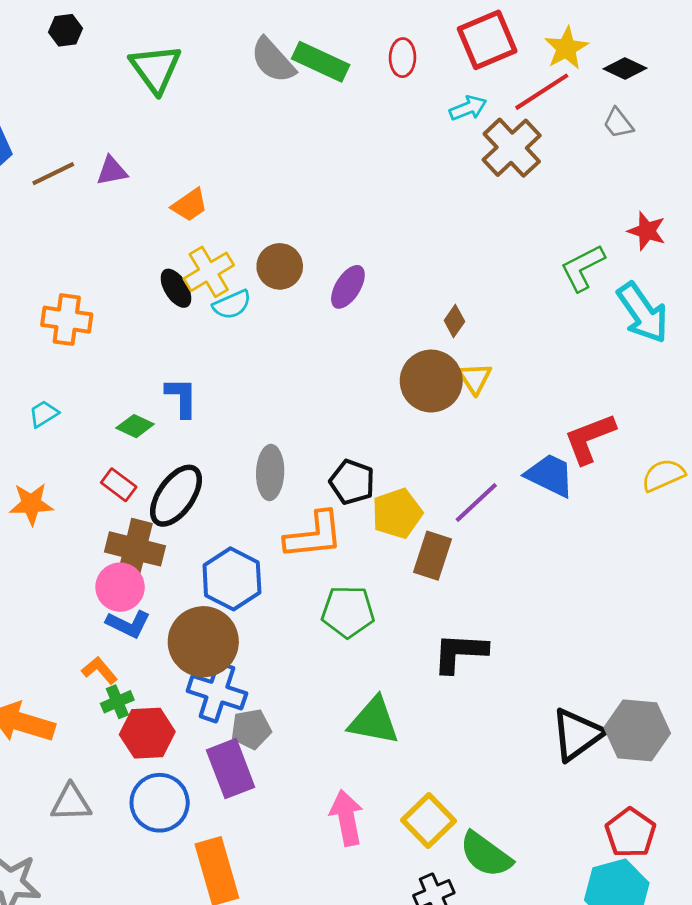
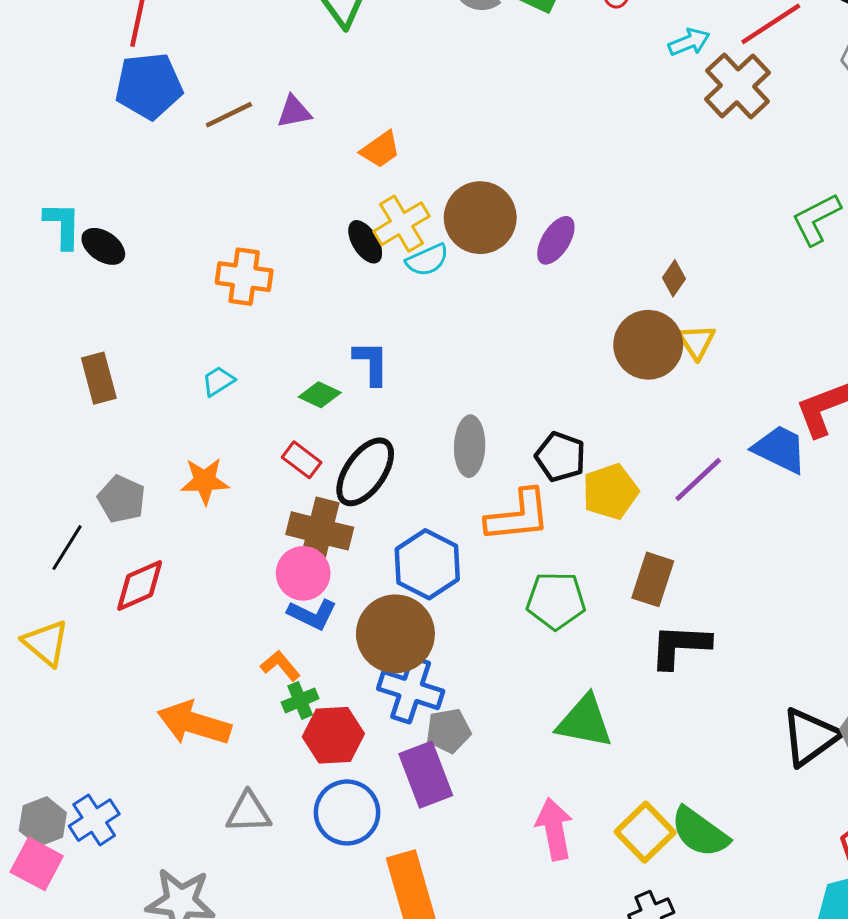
brown circle: (280, 266) -> (480, 218), size x1.4
brown rectangle: (433, 556) -> (653, 579), moved
green semicircle: (486, 855) -> (700, 832), moved

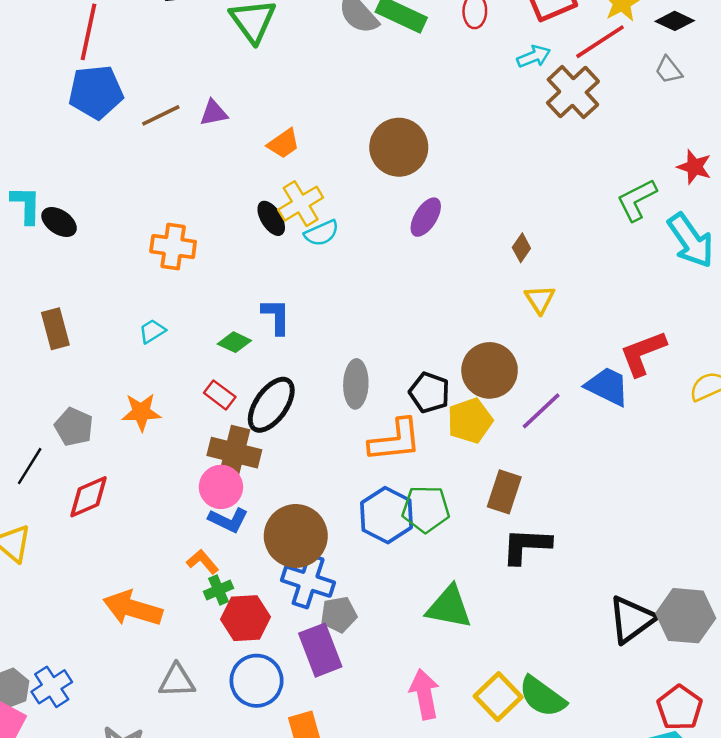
brown circle: (480, 218) -> (399, 147), moved
brown circle: (648, 345) -> (490, 370), moved
blue hexagon: (427, 564) -> (387, 515), moved

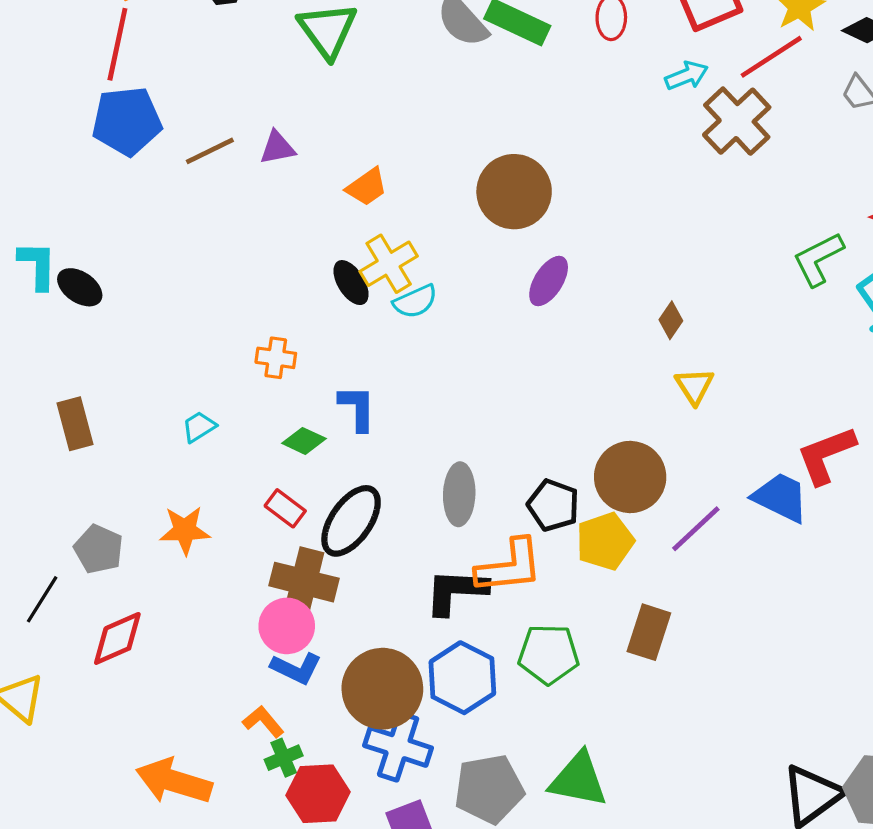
orange cross: (173, 247) -> (276, 358), moved, size x0.7
blue hexagon: (387, 515) -> (462, 678), moved
black L-shape: (526, 546) -> (456, 591), moved
gray pentagon: (339, 614) -> (489, 789), moved, size x1.5

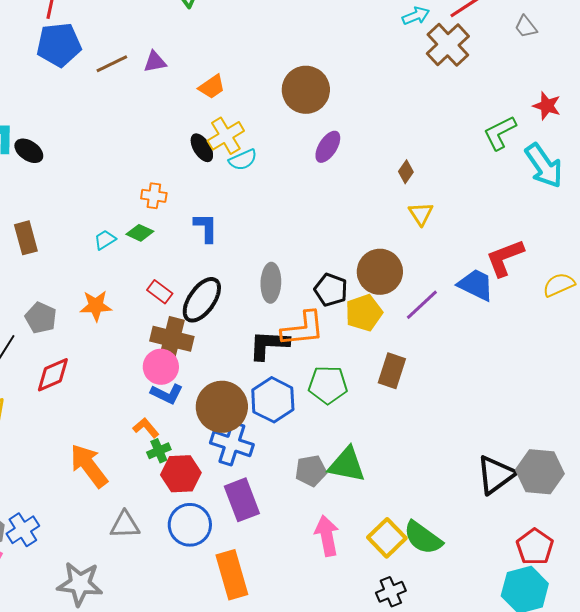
green diamond: (304, 441) -> (140, 233), moved
orange arrow: (174, 781) -> (89, 466), turned 36
gray pentagon: (489, 789) -> (311, 471), moved, size x0.7

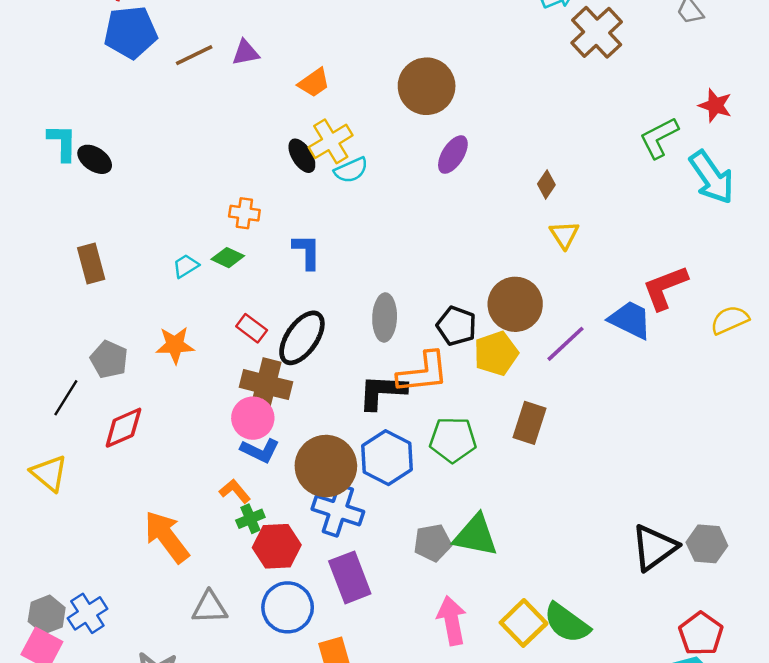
gray hexagon: (540, 472) -> (707, 544), size x0.7

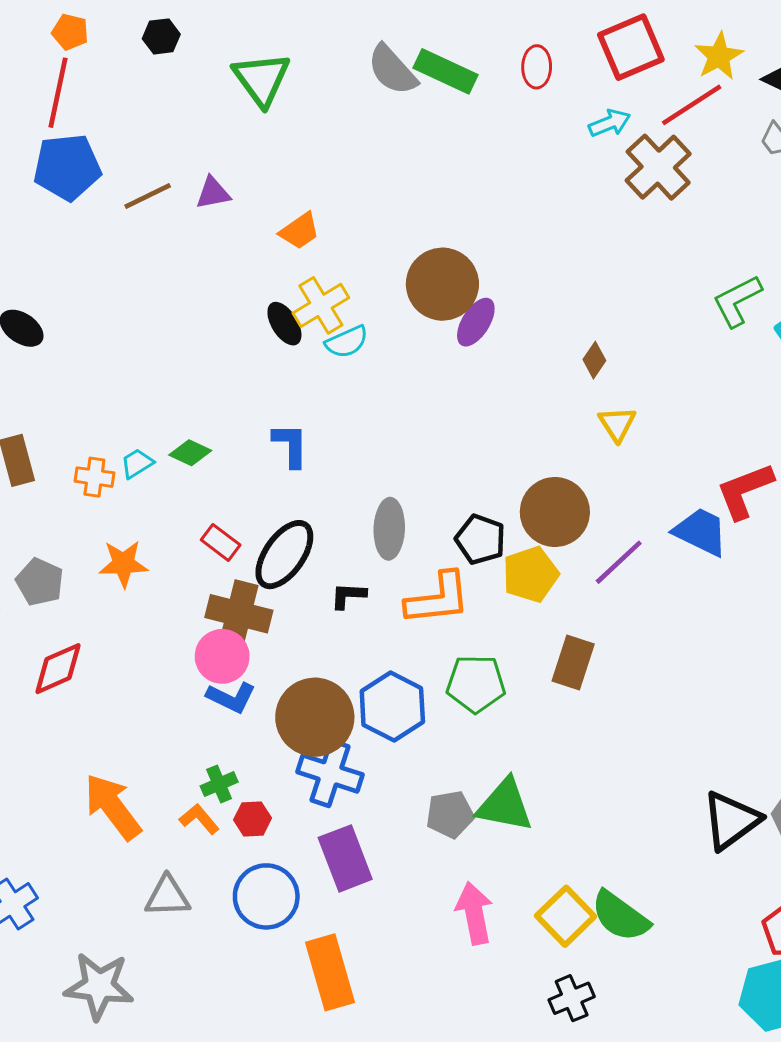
brown circle: (427, 86) -> (442, 284), moved
orange cross: (244, 213) -> (94, 477), moved
black L-shape: (382, 392) -> (348, 596), moved, size x0.6
orange L-shape: (235, 491) -> (199, 819), moved
red hexagon: (277, 546) -> (253, 819), size x0.6

